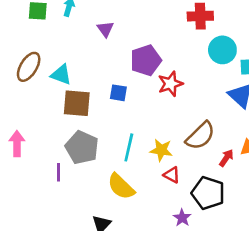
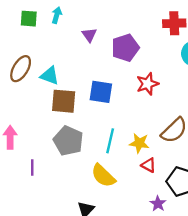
purple pentagon: (146, 60) -> (125, 48), moved
blue square: (118, 93) -> (101, 92), size x1.5
purple line: (59, 172) -> (32, 168), moved

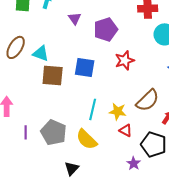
gray pentagon: (68, 141) -> (54, 132), moved

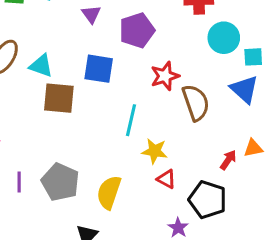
blue square: (85, 67) -> (99, 69), moved
brown semicircle: (148, 100) -> (196, 103), moved, turned -65
cyan line: (93, 109) -> (131, 120), moved
yellow semicircle: (87, 139) -> (109, 192), turned 65

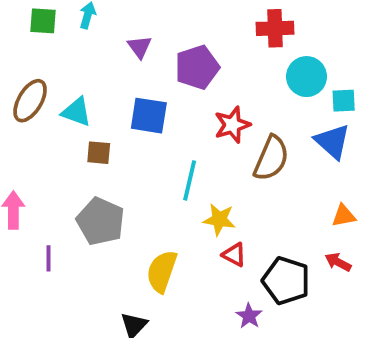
brown square: (59, 98) -> (99, 153), size x0.6
brown semicircle: (196, 103) -> (271, 158), turned 42
red arrow: (228, 160) -> (338, 262), moved, turned -96
gray pentagon: (60, 182) -> (101, 221), moved

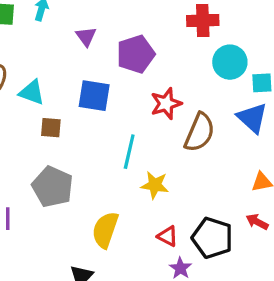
red triangle: (234, 255) -> (168, 236), moved

